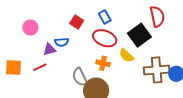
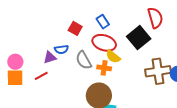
pink circle: (30, 28) -> (15, 62), moved
yellow semicircle: (126, 55) -> (113, 57), moved
gray semicircle: (80, 77) -> (84, 60), moved

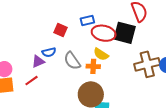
blue rectangle: (103, 22) -> (87, 20), turned -64
black square: (139, 38) -> (125, 33), turned -30
red ellipse: (104, 43) -> (104, 33), moved

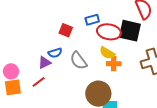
orange cross: (93, 66) -> (114, 64), moved

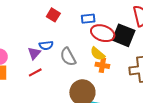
red square: (66, 30) -> (53, 15), moved
purple triangle: (45, 62) -> (34, 53), turned -32
red line: (39, 82) -> (35, 72), moved

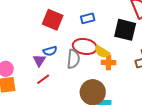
red square: (53, 15) -> (53, 20), size x1.5
red ellipse: (103, 33) -> (85, 46), moved
gray semicircle: (68, 57) -> (73, 59), turned -138

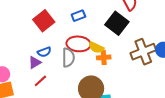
red square: (53, 20) -> (44, 21), turned 35
black square: (125, 30) -> (117, 23), turned 30
purple triangle: (39, 60) -> (35, 62), turned 32

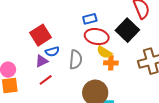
red square: (44, 21) -> (41, 35), moved
red ellipse: (78, 44) -> (97, 37), moved

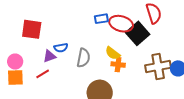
red square: (41, 35) -> (32, 29), moved, turned 35
red ellipse: (97, 37) -> (121, 24), moved
red line: (46, 80) -> (43, 74), moved

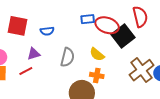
blue semicircle: (61, 48) -> (47, 31), moved
orange cross: (118, 65) -> (97, 75), moved
brown cross: (158, 66) -> (142, 70), turned -30

